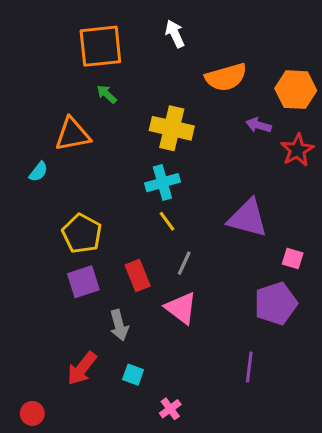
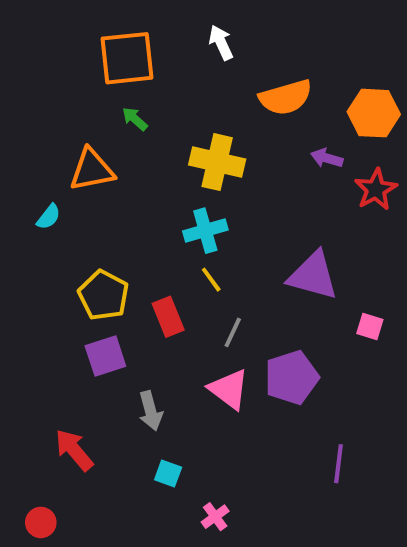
red rectangle: (138, 276) -> (168, 317), moved
purple pentagon: (276, 303) -> (292, 377), moved
purple line: (249, 367) -> (339, 464), moved
red arrow: (82, 369) -> (74, 450), moved, turned 102

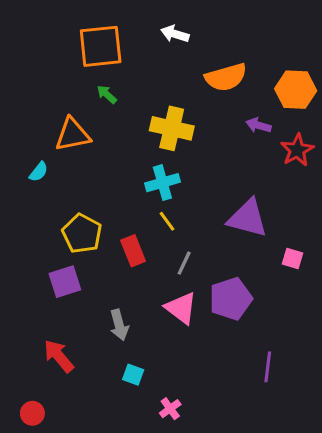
white arrow: (221, 43) -> (175, 34), turned -48
purple square: (105, 356) -> (65, 282), moved

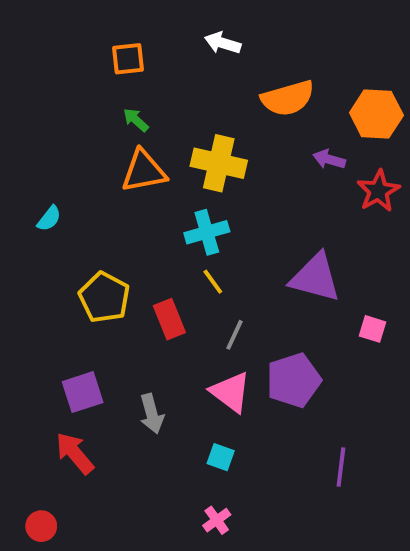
orange square: (101, 46) -> (128, 59), size x0.6
orange triangle: (73, 135) -> (144, 171), moved
purple square: (65, 282) -> (83, 392), moved
cyan square: (133, 375) -> (221, 457), moved

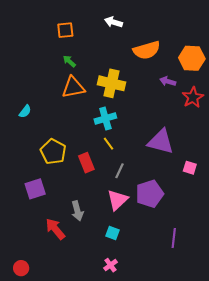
purple square: (83, 392) -> (35, 189), moved
pink triangle: (231, 392) -> (117, 200), turned 40
red arrow: (75, 453) -> (55, 229), moved

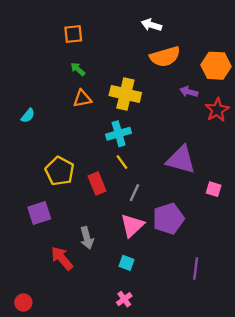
white arrow: (113, 22) -> (151, 25), moved
orange triangle: (73, 87) -> (82, 99), size x0.7
cyan semicircle: (25, 111) -> (28, 116), moved

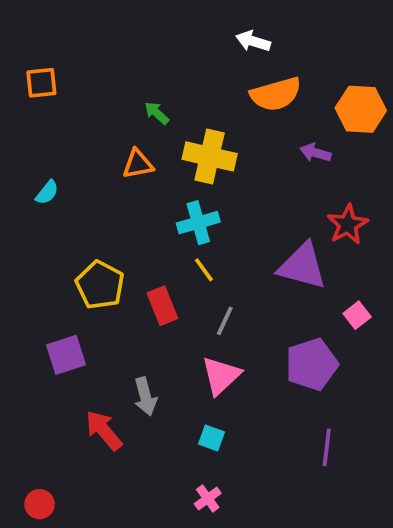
orange square: (73, 34) -> (41, 83), moved
green arrow: (78, 69) -> (157, 113), moved
red star: (217, 110) -> (348, 224), moved
pink square: (214, 189) -> (357, 315), turned 35
purple pentagon: (168, 219) -> (312, 364), moved

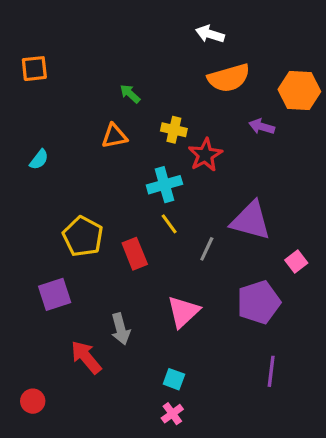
yellow cross: (210, 156) -> (174, 130), size x0.6
red star: (348, 224) -> (205, 155), moved
gray line: (225, 321) -> (207, 249), moved
cyan square: (212, 438) -> (174, 379), moved
red circle: (40, 504) -> (33, 401), moved

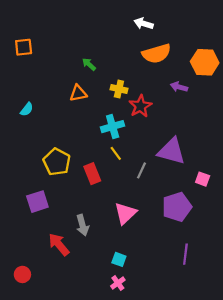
pink square: (296, 261) -> (203, 179), turned -32

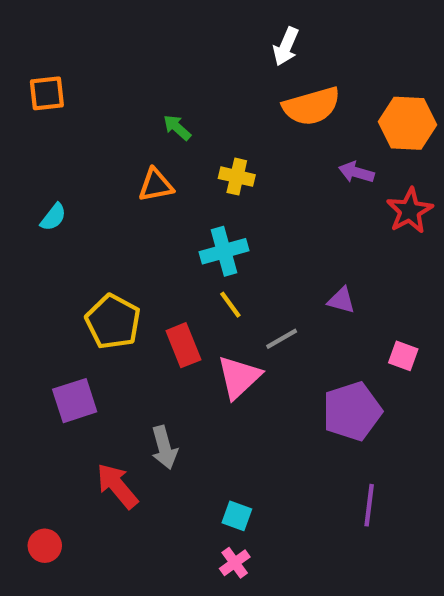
white arrow: (144, 24) -> (286, 46), turned -84
red star: (140, 106) -> (410, 211), moved
purple triangle: (171, 151) -> (341, 300), size x0.5
gray line: (141, 170) -> (282, 339), turned 35
pink triangle: (125, 213) -> (239, 377), moved

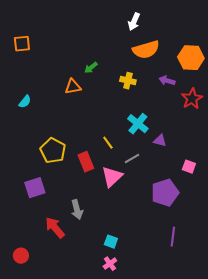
green arrow: (177, 127) -> (91, 68), moved, turned -80
yellow cross: (237, 177) -> (128, 81), moved
cyan cross: (224, 251) -> (138, 124), moved, turned -35

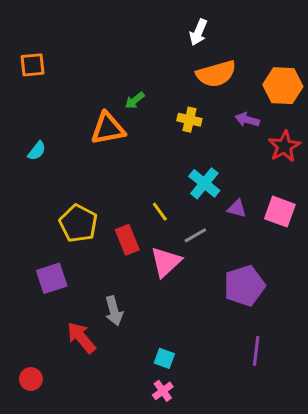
orange triangle: (73, 87) -> (108, 129), size x1.4
pink square: (189, 167) -> (280, 212), moved, size x1.5

